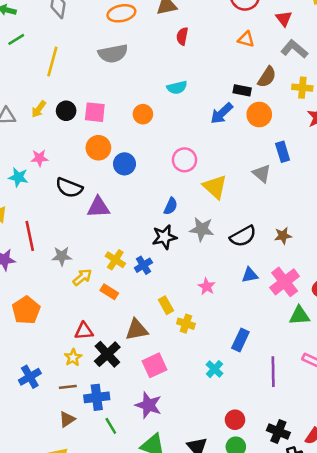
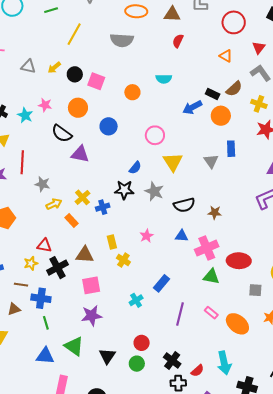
orange circle: (98, 148) -> (78, 108), moved
purple star: (148, 405) -> (92, 316), moved, turned 30

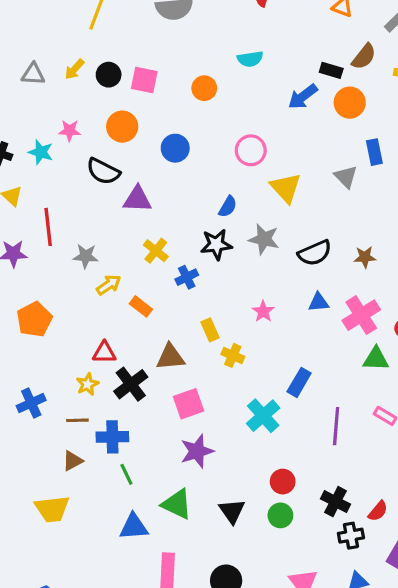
yellow cross: (82, 197) -> (156, 251), moved
cyan cross: (136, 300) -> (263, 416), size x1.5

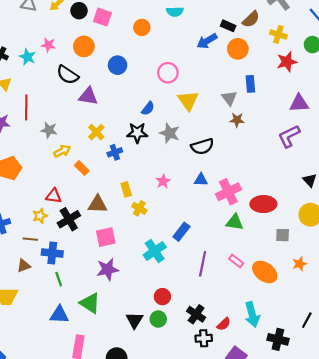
brown star: (365, 257) -> (237, 120), moved
black triangle: (232, 511) -> (134, 320), moved

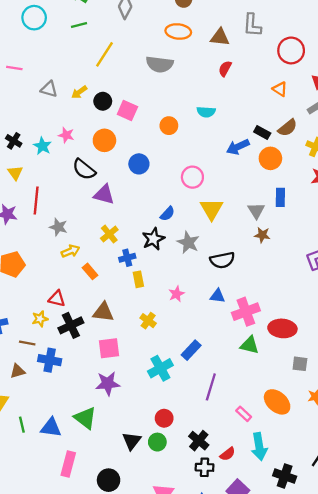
black star: (137, 133) -> (153, 239), turned -30
yellow rectangle: (126, 189) -> (138, 279), moved
pink rectangle: (236, 261) -> (244, 414), moved
green line: (59, 279) -> (22, 425), moved

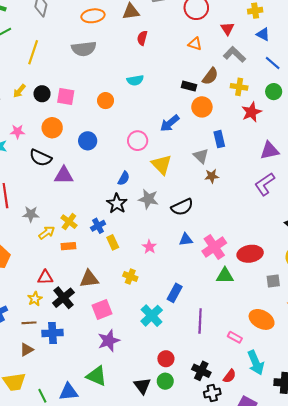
blue arrow: (238, 147) -> (170, 123), moved
yellow cross: (109, 234) -> (69, 222), moved
orange rectangle: (90, 271) -> (68, 246), turned -40

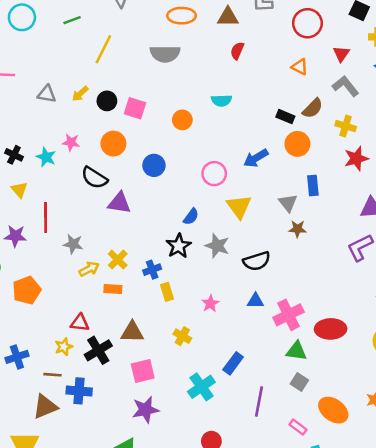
gray square: (273, 281) -> (299, 382), moved, turned 32
brown triangle: (27, 350) -> (45, 407), size x1.5

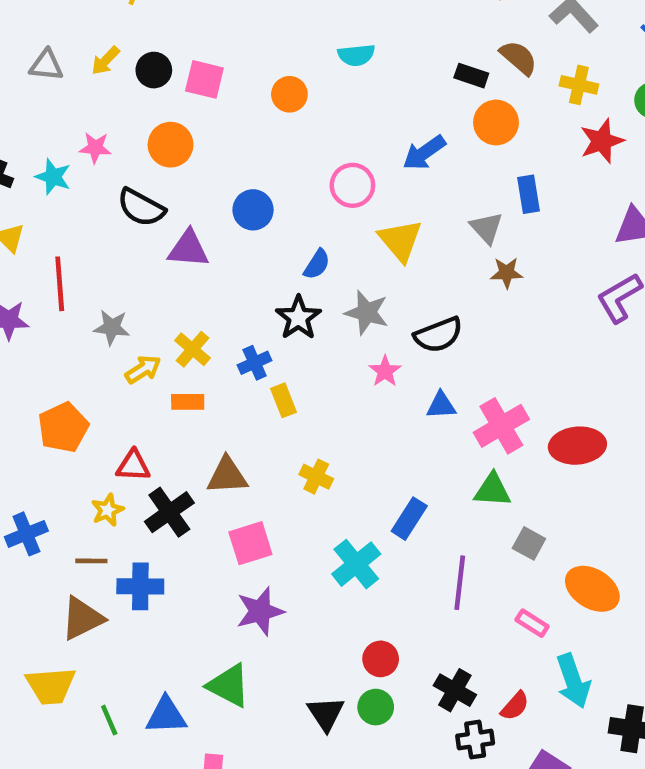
brown semicircle: (313, 108) -> (519, 58), turned -90
blue circle: (154, 165) -> (253, 210), moved
orange pentagon: (27, 290) -> (63, 427), moved
pink star: (210, 303) -> (385, 371), moved
green triangle: (296, 351) -> (493, 490), moved

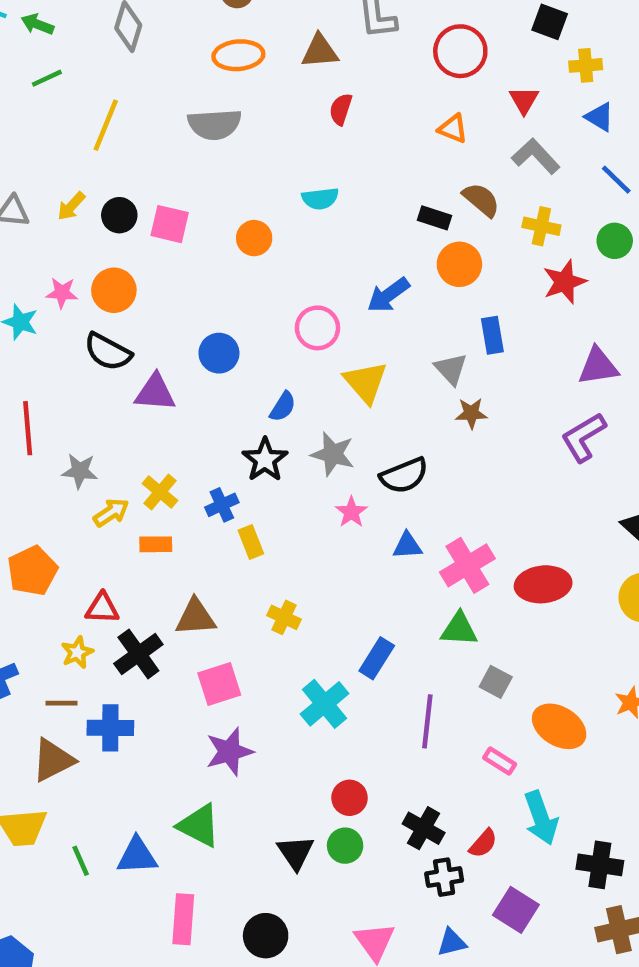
orange circle: (171, 145) -> (114, 290), moved

